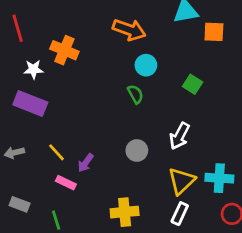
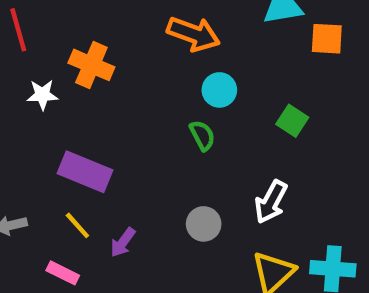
purple rectangle: (30, 103) -> (85, 172), moved
pink rectangle: (66, 183) -> (63, 273), moved

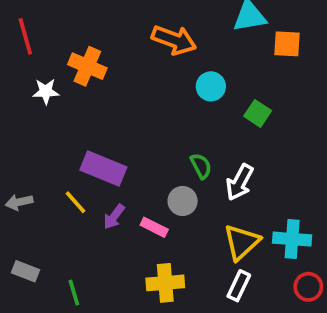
cyan circle: (219, 90) -> (211, 86), moved
green semicircle: (202, 135) -> (201, 166), moved
purple rectangle: (85, 172) -> (103, 169), moved
pink rectangle: (63, 273) -> (154, 227), moved

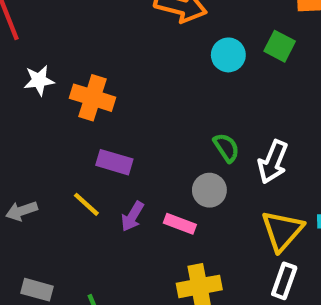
orange cross: (87, 66) -> (93, 98), moved
green square: (258, 113) -> (280, 46), moved
purple rectangle: (103, 169) -> (114, 162), size x0.7

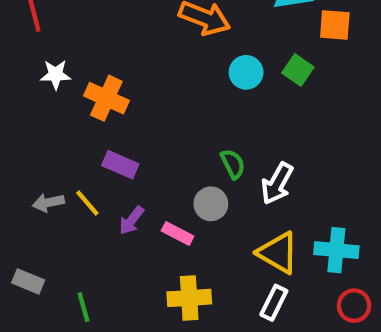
gray arrow: (21, 211) -> (48, 203), moved
yellow triangle: (282, 231) -> (278, 253), turned -48

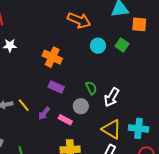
orange cross: (106, 98) -> (52, 57), moved
purple rectangle: (120, 165) -> (56, 87), moved

